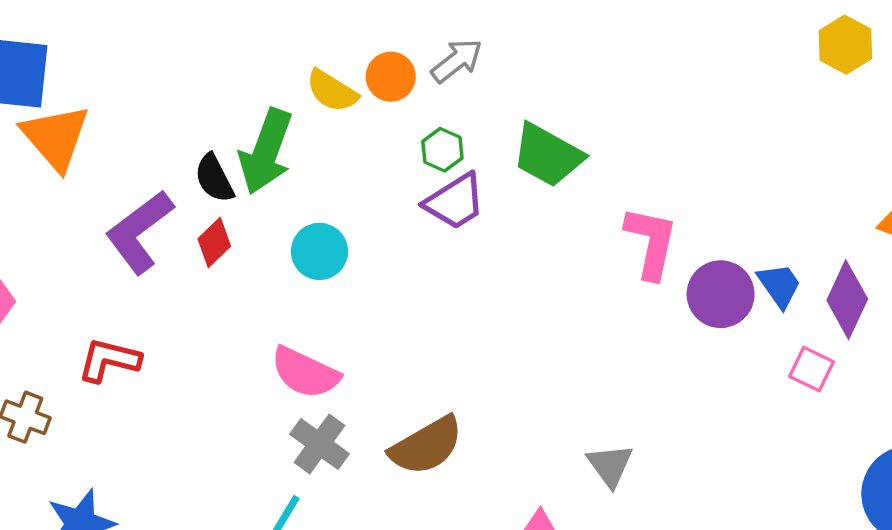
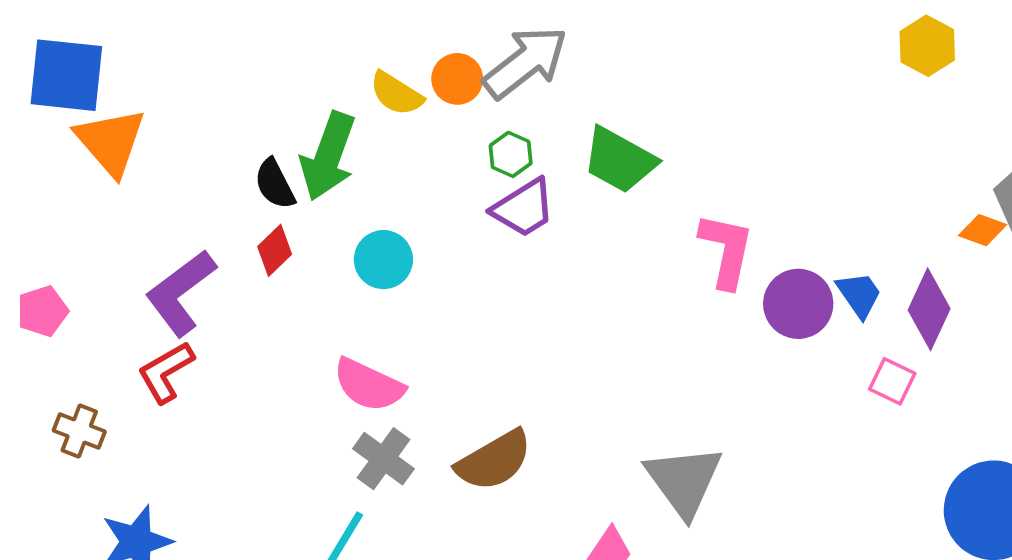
gray arrow: (457, 61) -> (525, 62), size x1.6
purple L-shape: (139, 232) -> (181, 293), moved
red L-shape: (109, 360) -> (166, 372), turned -44
gray triangle: (610, 465) -> (684, 481), size x1.6

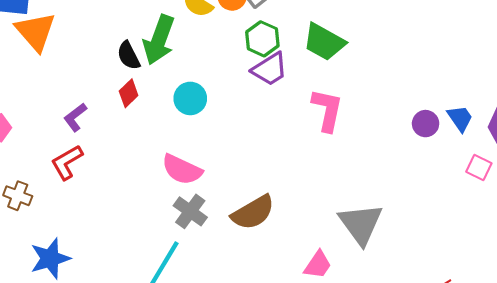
green hexagon: (511, 154) -> (262, 39), size x1.4
pink L-shape: (726, 250) -> (327, 110), moved
purple L-shape: (181, 293) -> (75, 117), size x0.6
purple circle: (798, 304) -> (426, 124), size x0.7

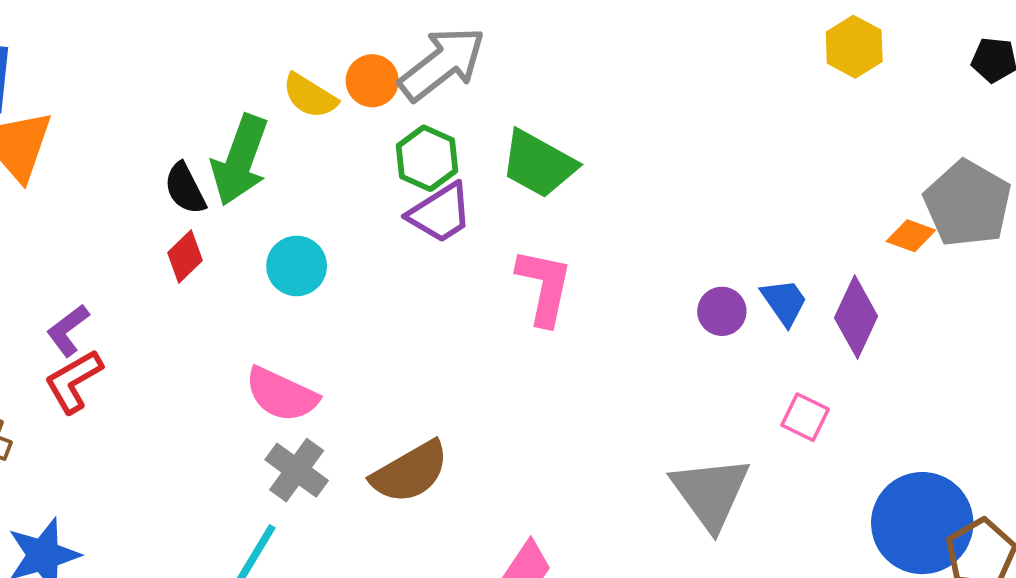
purple L-shape: (75, 117) -> (68, 330), moved
pink square: (479, 167) -> (805, 417), moved
gray triangle: (361, 224) -> (711, 493), moved

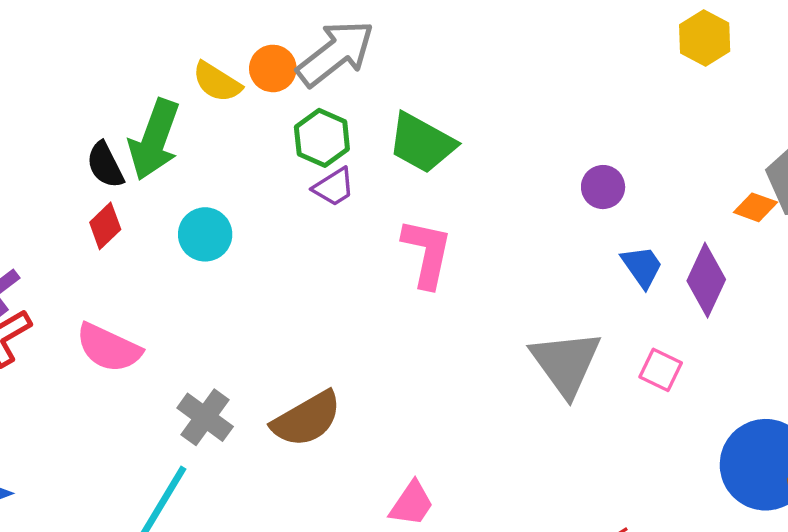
purple trapezoid: (440, 213) -> (334, 187), size x0.7
purple circle: (722, 311) -> (603, 187), moved
pink semicircle: (281, 395) -> (109, 348), moved
gray triangle: (711, 493) -> (566, 363), moved

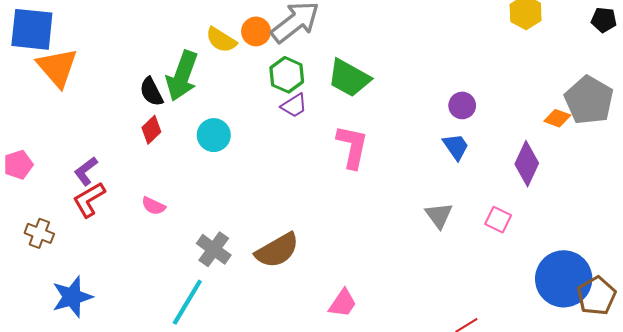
blue trapezoid: (642, 267) -> (456, 147), moved
pink semicircle: (109, 348) -> (153, 206), size x0.6
gray triangle: (566, 363) -> (439, 215), size x0.6

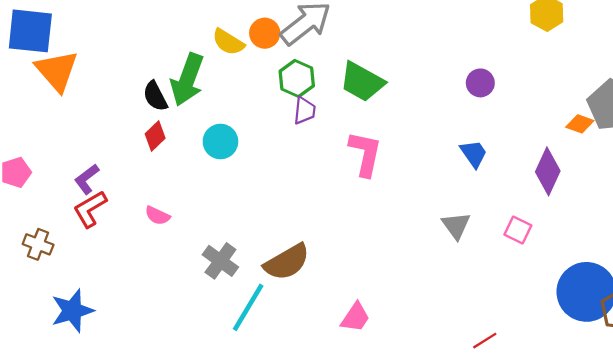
purple trapezoid: (294, 105) -> (304, 111), turned -52
purple circle: (462, 105) -> (480, 83), moved
cyan line: (187, 302) -> (248, 307), moved

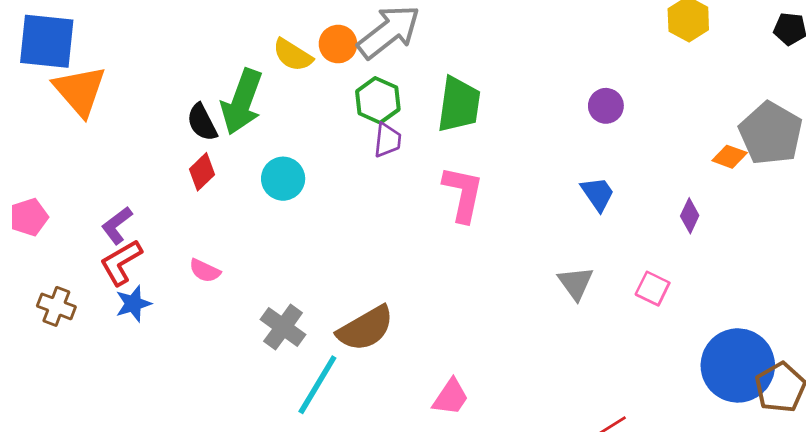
green trapezoid: (362, 82) -> (459, 104), turned -111
purple diamond: (548, 171) -> (690, 216), size x0.6
blue star: (72, 311) -> (133, 304), moved, size x0.7

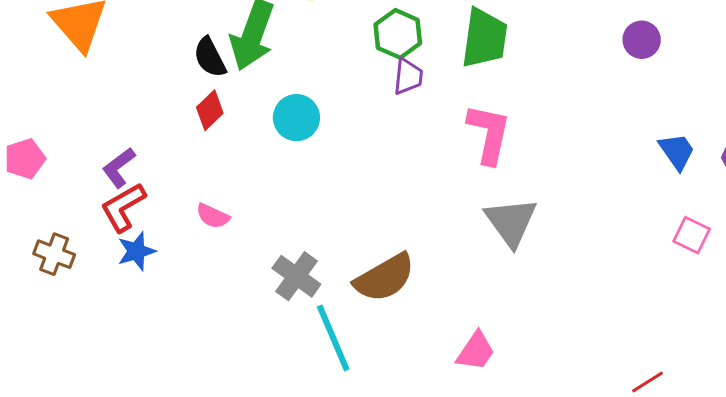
blue trapezoid: (598, 194) -> (677, 151), moved
gray triangle: (576, 283) -> (511, 222), moved, size x1.4
cyan line: (317, 385) -> (333, 338), turned -54

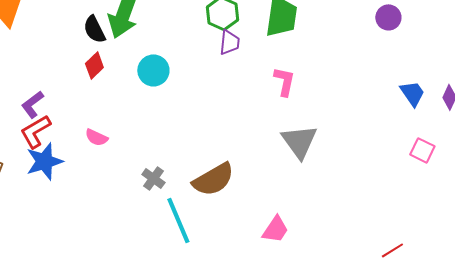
pink L-shape: (489, 134) -> (284, 81), size x0.7
blue star: (136, 251) -> (44, 161), size x1.4
gray cross: (296, 276) -> (153, 178), size x0.7

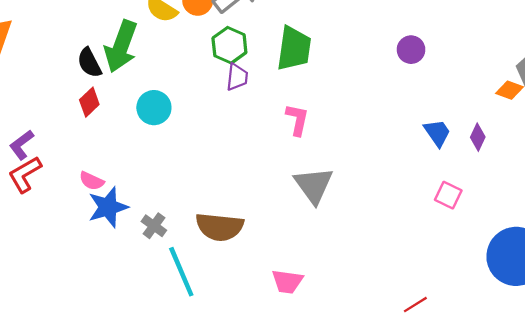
blue star: (44, 161) -> (108, 207), moved
brown semicircle: (213, 179) -> (220, 227), turned 36
pink trapezoid: (275, 229) -> (287, 282), turned 64

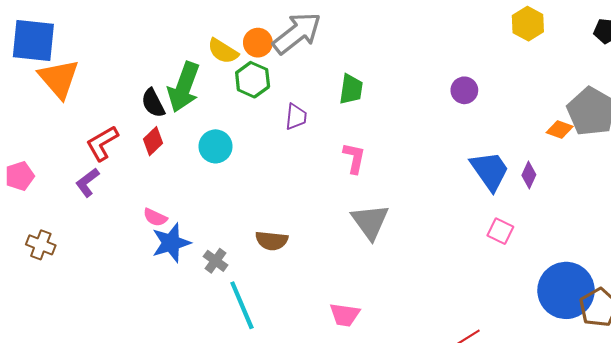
green hexagon: (229, 45) -> (253, 80), moved
green trapezoid: (294, 49) -> (351, 89), size x0.7
blue trapezoid: (437, 133) -> (490, 171), size x1.5
red L-shape: (25, 174) -> (102, 143), moved
brown semicircle: (220, 227) -> (272, 241), moved, size x0.7

